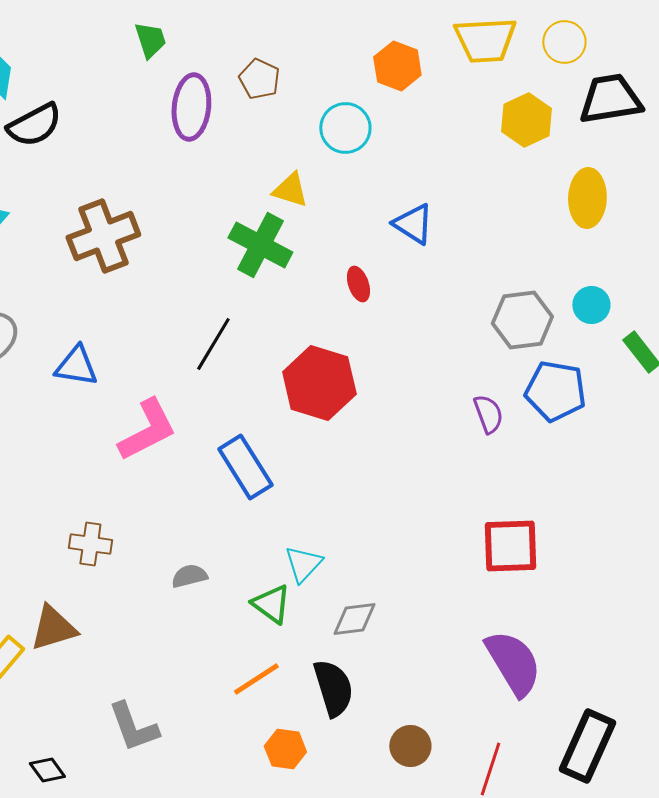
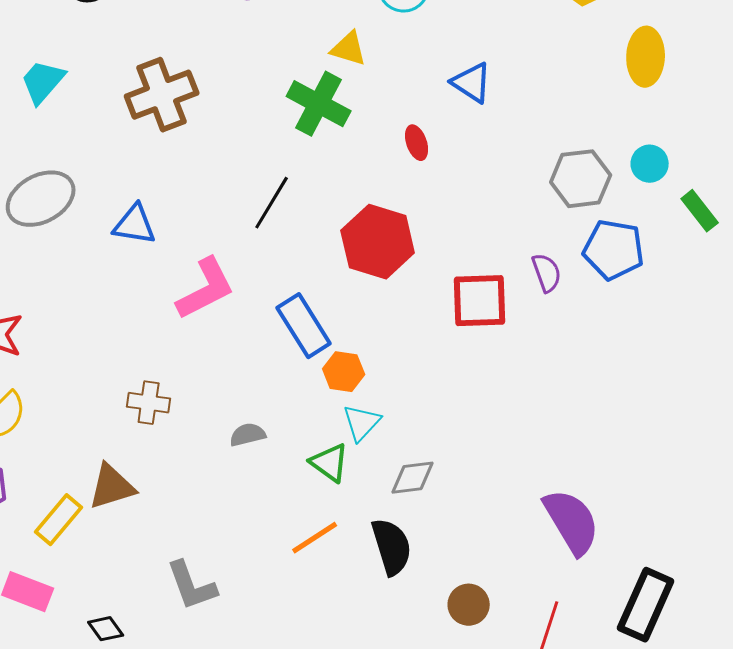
red square: (510, 546) -> (480, 301), moved
orange hexagon: (285, 749) -> (344, 372), moved

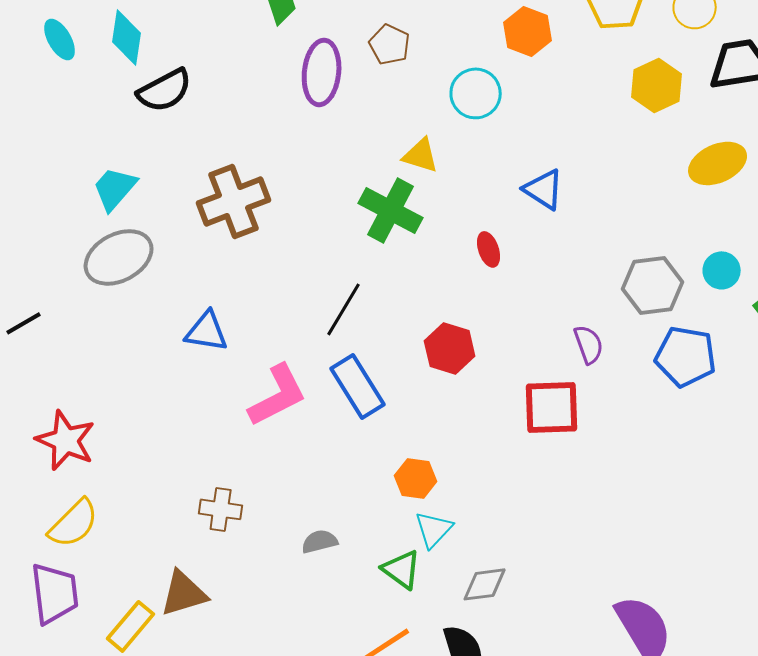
yellow ellipse: (646, 57) -> (718, 163), turned 64
gray ellipse: (41, 199) -> (119, 257), moved
red hexagon: (378, 242) -> (450, 348), size x0.7
purple semicircle: (547, 273) -> (589, 344), moved
blue rectangle: (304, 326) -> (358, 386), moved

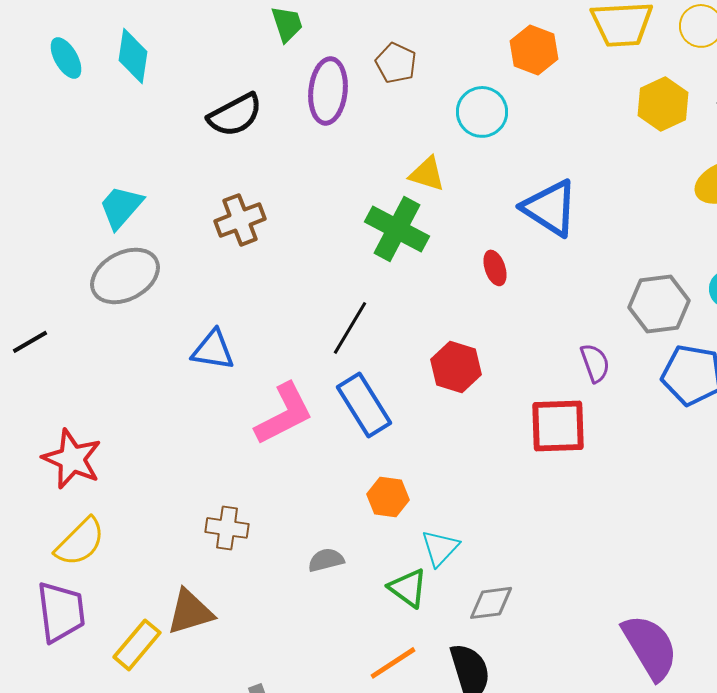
black semicircle: (165, 90) -> (235, 115), moved
blue triangle: (544, 189) -> (550, 208), size x1.4
brown cross: (234, 201) -> (240, 220), size x0.7
orange hexagon: (416, 478) -> (388, 497), moved

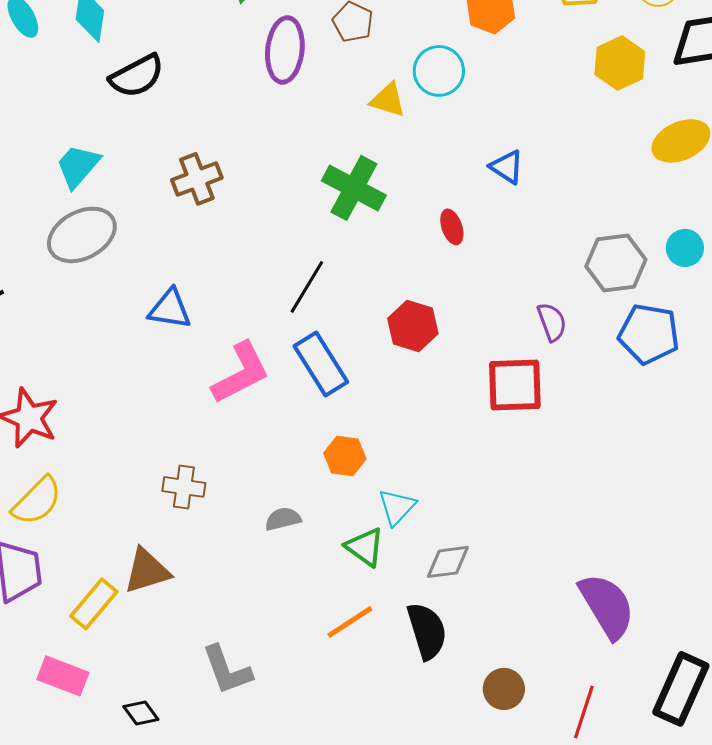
black semicircle: (235, 115) -> (137, 76), moved
yellow triangle: (427, 174) -> (388, 100), moved
blue triangle: (550, 208) -> (507, 167), size x0.6

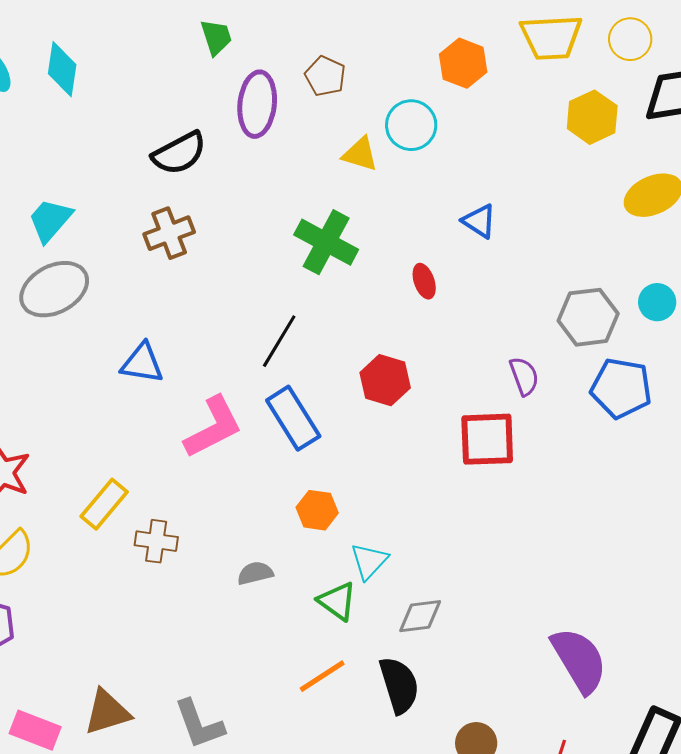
black semicircle: (137, 76) -> (179, 153), moved
brown triangle: (147, 571) -> (107, 712), moved
yellow rectangle: (94, 604) -> (104, 504), moved

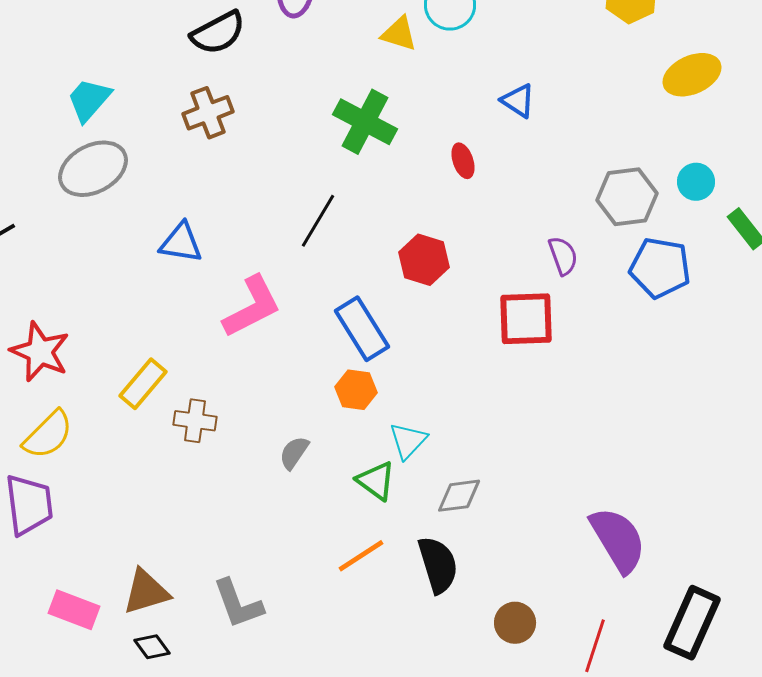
blue rectangle: (293, 418) -> (362, 329), moved
gray semicircle: (255, 573) -> (294, 453), turned -42

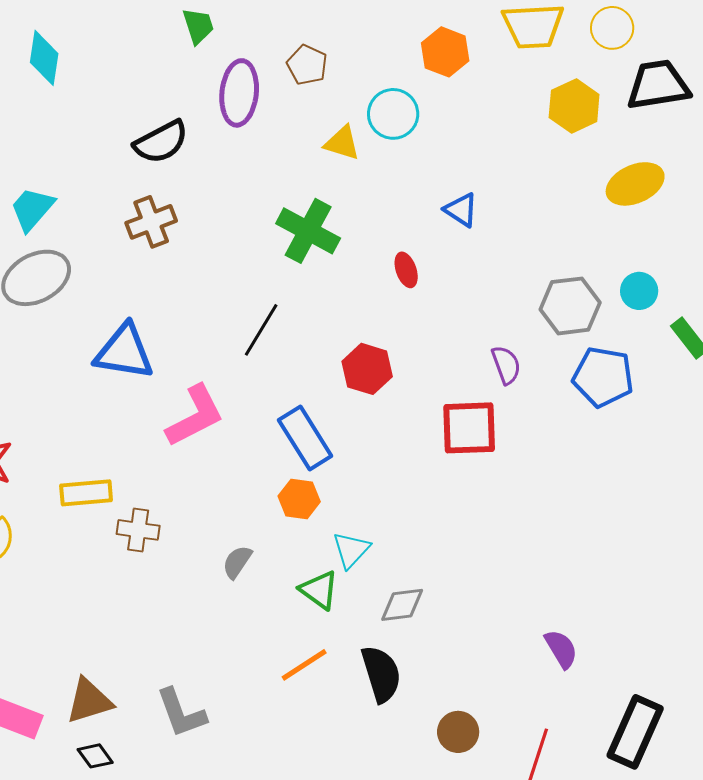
blue triangle: (181, 243) -> (124, 352), size x1.4
yellow rectangle: (143, 384) -> (86, 493), turned 45
purple semicircle: (618, 540) -> (561, 649), size x0.6

